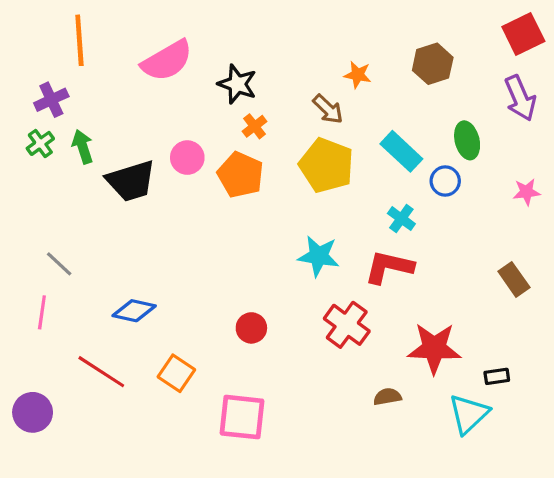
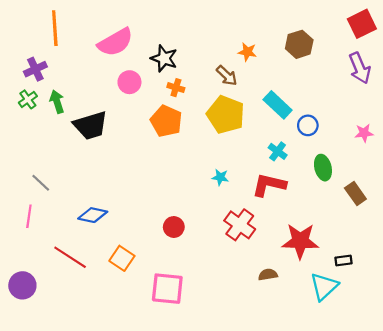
orange cross: (255, 126) -> (176, 88), turned -35
green ellipse: (467, 140) -> (323, 168), moved
pink circle: (187, 158) -> (129, 82), moved
cyan star: (319, 256) -> (220, 177), size x0.6

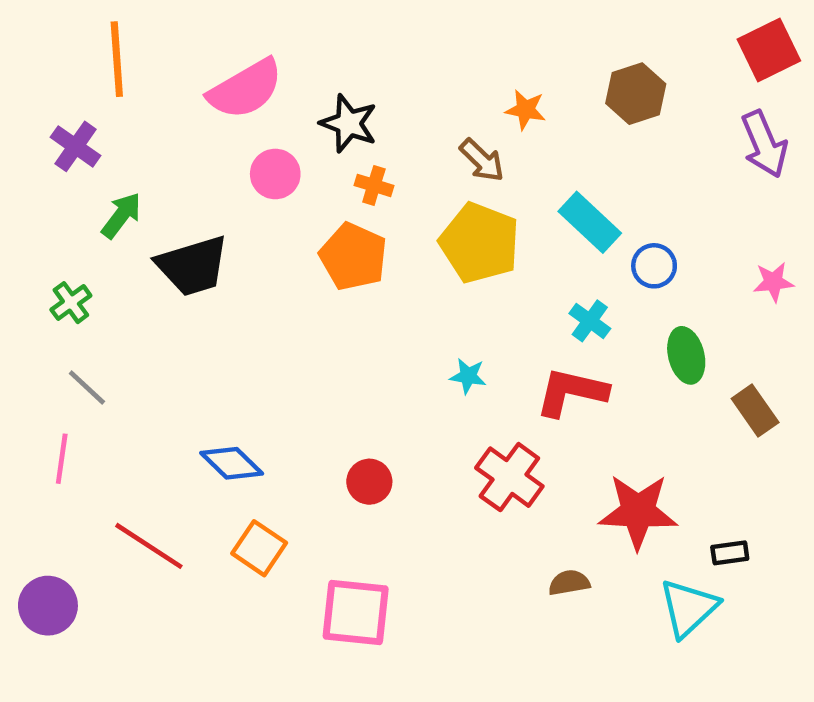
purple cross: (35, 69) -> (75, 146), turned -30
green cross: (28, 99) -> (71, 303), moved
green arrow: (57, 102) -> (121, 215), turned 55
blue diamond: (93, 215) -> (232, 463), moved, turned 32

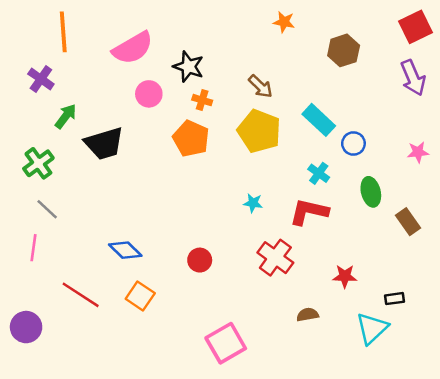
orange star: (525, 110) -> (284, 22), moved
green cross: (71, 303) -> (38, 163), size x1.4
red star: (638, 511) -> (345, 276), size x0.6
pink square: (356, 613) -> (226, 343), moved, turned -36

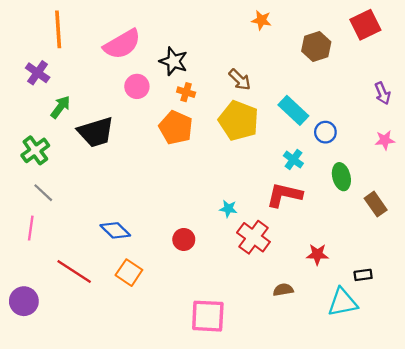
red square: (415, 27) -> (365, 25), moved
purple arrow: (413, 78) -> (383, 93), moved, size x0.7
cyan star: (253, 203) -> (228, 209), moved
cyan triangle: (372, 328) -> (343, 302), turned 32
pink square: (226, 343) -> (208, 316), turned 33

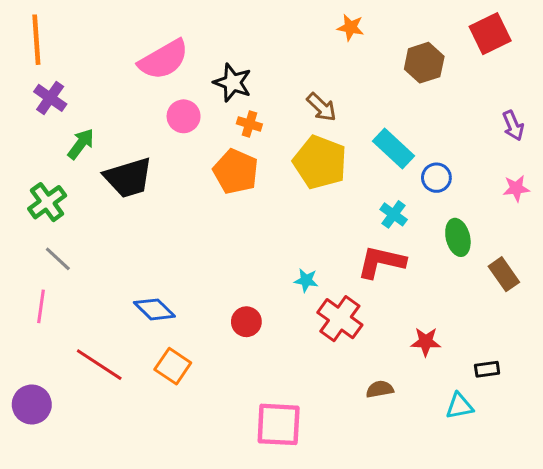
orange line: (58, 29) -> (36, 40), moved
cyan triangle: (343, 302) -> (459, 406), size x0.7

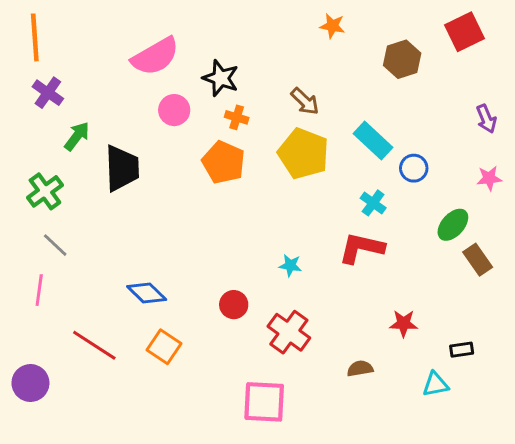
black trapezoid: (128, 178) -> (122, 168), turned -75
green ellipse: (458, 237) -> (453, 225), moved, turned 56
red cross: (340, 319) -> (289, 332), moved

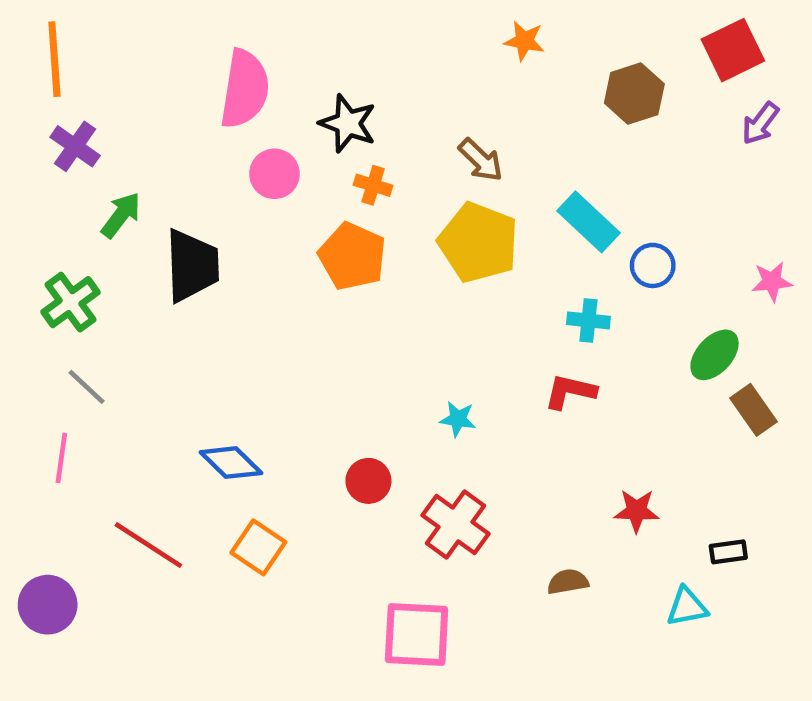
pink semicircle: (155, 56) -> (245, 89), turned -51
purple arrow: (486, 119) -> (760, 123), moved, turned 60
cyan cross: (373, 203) -> (588, 320), turned -30
red L-shape: (361, 248) -> (570, 392), size x0.7

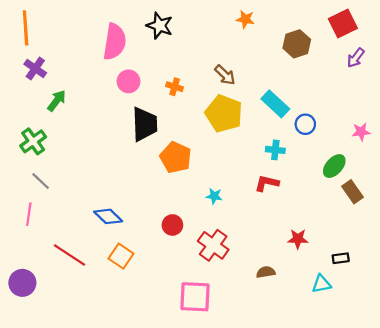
black star: (348, 123) -> (160, 26), moved
orange pentagon: (352, 256) -> (176, 157), moved
black trapezoid: (192, 265) -> (145, 124), moved

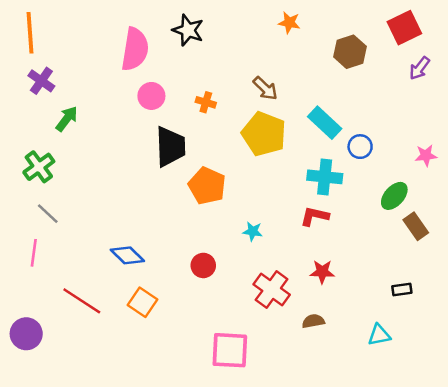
cyan cross: (275, 150) -> (325, 177), size x1.5
red star: (298, 239) -> (322, 272), moved
red cross: (213, 245) -> (272, 290), moved
black rectangle: (341, 258) -> (402, 290), moved

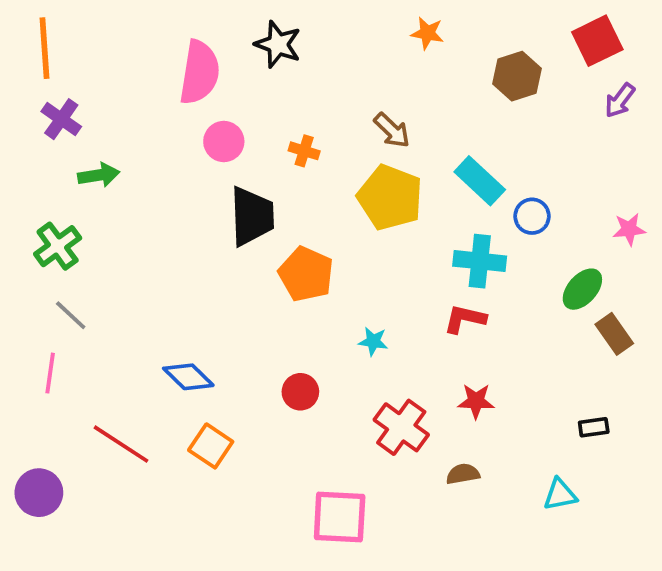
green arrow: (67, 119) -> (99, 175), turned 44

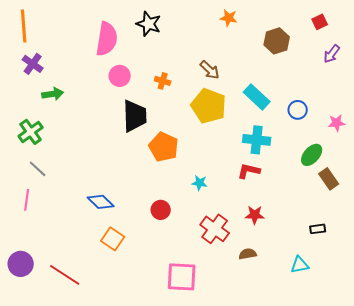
red square: (597, 41) -> (320, 22), size x0.6
blue circle: (532, 216) -> (298, 110), moved
red line: (121, 444) -> (65, 275), moved

